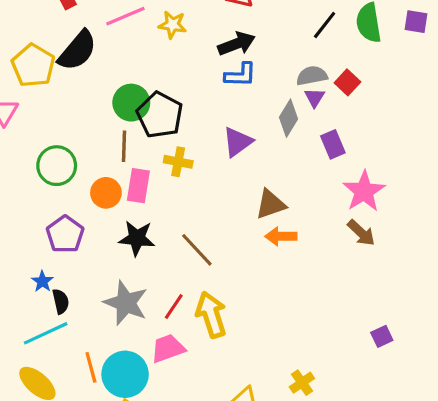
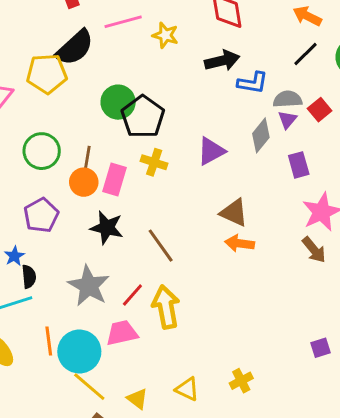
yellow pentagon: (33, 66) -> (47, 74), moved, turned 30
blue L-shape: (240, 75) -> (253, 83), moved
brown line: (124, 146) -> (87, 160), moved
brown triangle: (271, 204) -> (234, 213), turned 36

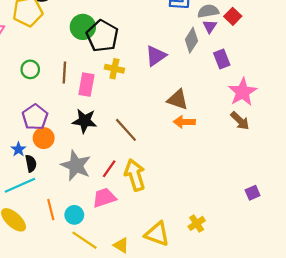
green circle: (42, 151) -> (30, 69), size x0.7
orange circle: (84, 182) -> (44, 138), moved
cyan circle: (79, 352) -> (74, 215), size x0.6
yellow triangle: (187, 389) -> (157, 234), size x1.4

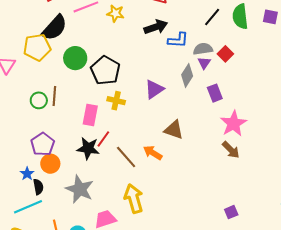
green circle: (83, 27) -> (75, 58), moved
brown line: (64, 73) -> (54, 96), moved
orange arrow: (184, 122) -> (153, 153), moved, turned 30
red line: (109, 169) -> (103, 139), moved
purple square: (253, 193) -> (231, 212), moved

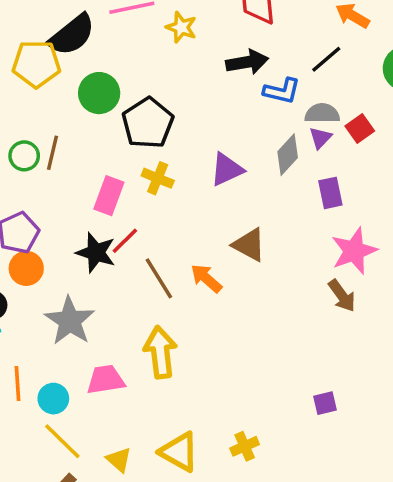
black line: (212, 17) -> (326, 59), moved

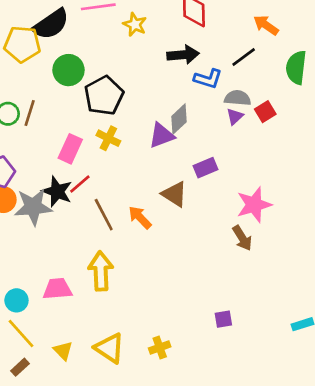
gray diamond: (288, 155) -> (179, 119), moved
purple rectangle: (330, 193) -> (205, 168), moved, turned 75
gray star: (70, 321) -> (33, 207), moved, turned 30

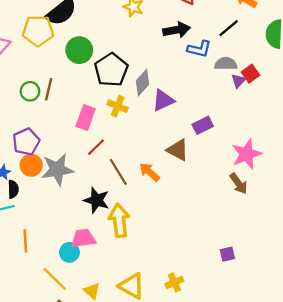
purple triangle: (235, 117) -> (238, 81), moved
gray diamond: (179, 119) -> (143, 83), moved
black star: (57, 191) -> (97, 200), moved
cyan circle: (16, 300) -> (69, 252), moved

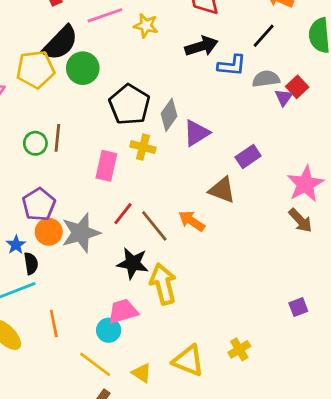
green circle: (79, 50) -> (83, 68), moved
red line: (96, 147) -> (123, 214), moved

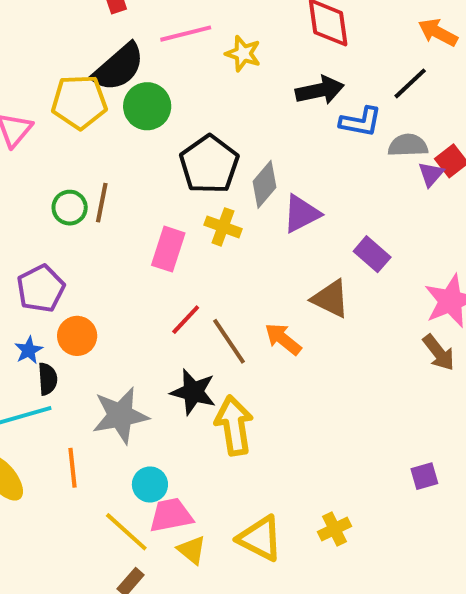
purple rectangle: (248, 157) -> (372, 254), turned 70
purple pentagon: (39, 204) -> (41, 289), moved
gray star: (81, 233) -> (120, 415), moved
pink trapezoid: (123, 311) -> (171, 515), moved

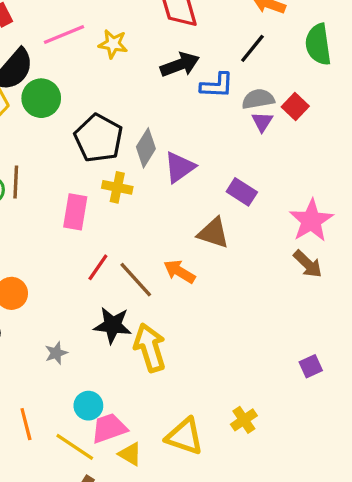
purple triangle: (431, 174) -> (262, 122), moved
gray star: (120, 415) -> (56, 353), size x0.5
orange line: (73, 468) -> (26, 424), moved

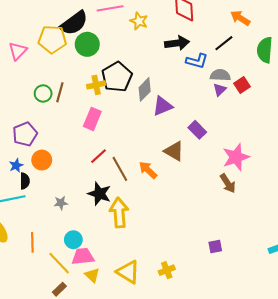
yellow cross: (117, 187) -> (96, 85), moved, turned -36

